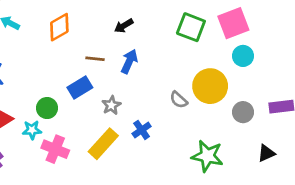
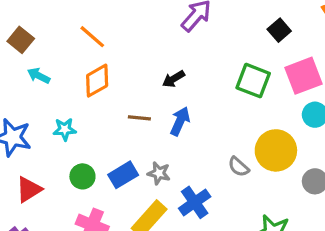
blue rectangle: (80, 87) -> (123, 175), moved
gray star: (111, 105) -> (159, 173), turned -30
cyan star: (32, 130) -> (65, 129), moved
blue cross: (142, 130) -> (195, 202), size x1.4

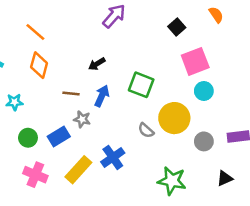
orange diamond: (97, 81) -> (39, 65), turned -45
green square: (253, 81) -> (141, 85), moved
gray star: (159, 173) -> (82, 119), moved

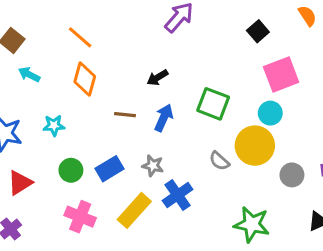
cyan circle: (204, 91) -> (270, 113), moved
gray star: (82, 119) -> (153, 166), moved

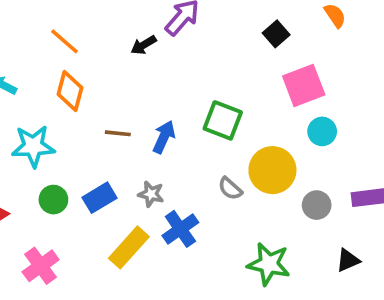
black arrow: (157, 78) -> (144, 45), moved
cyan circle: (270, 113) -> (322, 131), moved
cyan star: (54, 125) -> (33, 146), size x1.6
pink cross: (80, 217) -> (41, 266), moved, turned 32

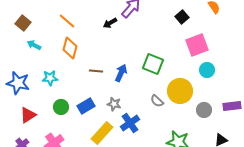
cyan star: (33, 146) -> (50, 78), size x0.7

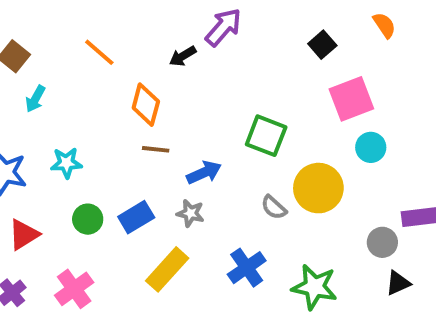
cyan arrow: (34, 45) -> (35, 99), turned -88
orange diamond: (70, 48) -> (146, 105), moved
blue arrow: (121, 73) -> (204, 173), moved, turned 42
gray circle: (204, 110) -> (382, 242), moved
blue cross: (130, 123) -> (247, 268), moved

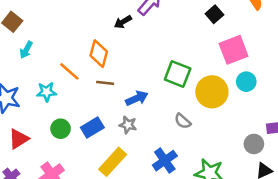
orange line: (99, 52) -> (69, 71), moved
yellow circle: (318, 188) -> (212, 92), moved

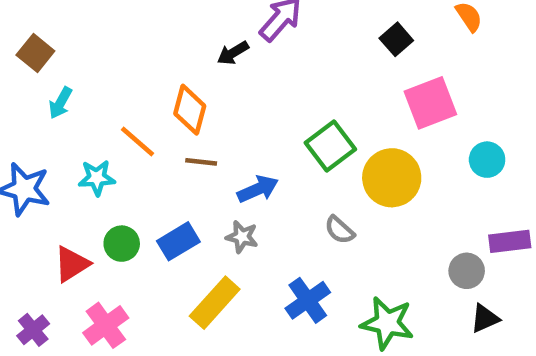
green square: (178, 74) -> (330, 146), turned 32
cyan circle: (246, 82) -> (487, 160), moved
red triangle: (19, 139) -> (72, 264), moved

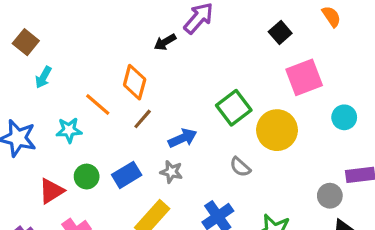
brown line: (201, 162) -> (143, 119), turned -55

